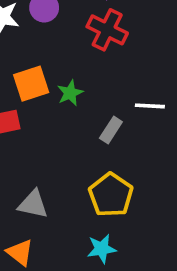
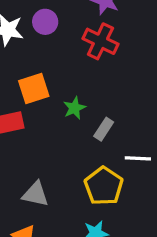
green star: (70, 93) -> (74, 108), moved
white line: (150, 106) -> (138, 158), moved

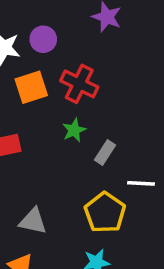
red cross: (100, 41) -> (79, 84), moved
orange square: (34, 88) -> (31, 87), moved

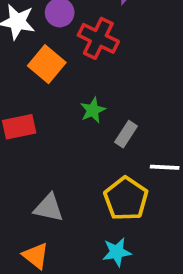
red cross: (79, 84) -> (98, 38), moved
orange square: (31, 87) -> (47, 64), turned -32

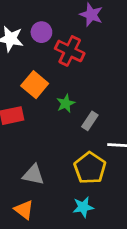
orange square: (47, 64) -> (35, 85), moved

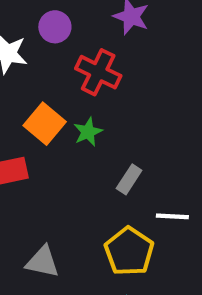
purple circle: (41, 32) -> (55, 27), moved
green star: (66, 103) -> (88, 132), moved

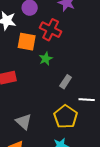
orange square: (45, 124) -> (27, 42), moved, turned -30
gray triangle: (43, 262) -> (24, 122), turned 30

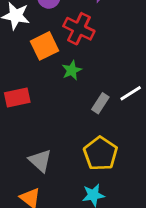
orange square: (27, 42) -> (45, 46), turned -36
white line: (87, 100) -> (131, 93), moved, turned -35

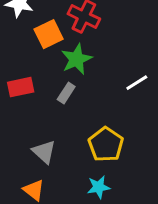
green star: (72, 70) -> (76, 59), size x1.5
gray rectangle: (100, 103) -> (66, 93), moved

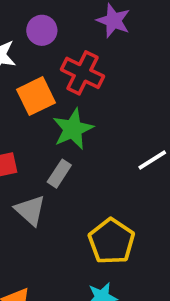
gray triangle: (44, 152) -> (30, 210), moved

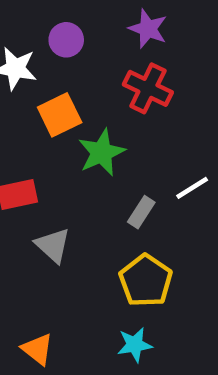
red cross: (83, 73) -> (148, 88), moved
gray rectangle: (59, 174) -> (141, 212), moved

